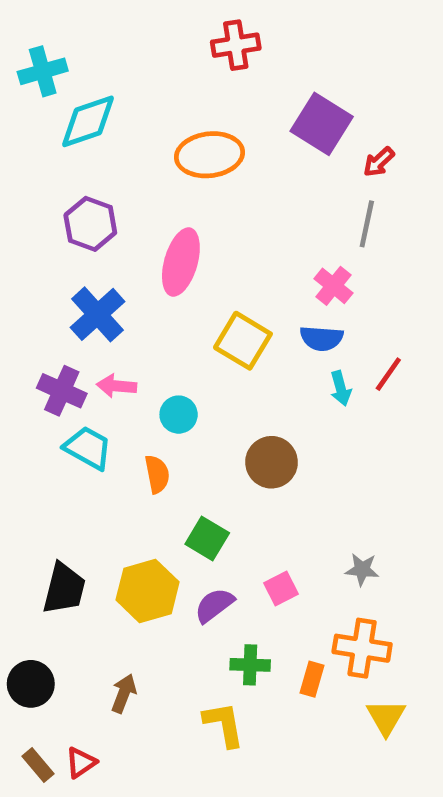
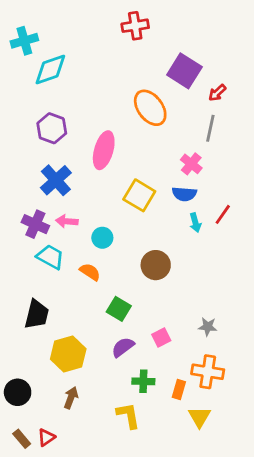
orange ellipse: (210, 155) -> (150, 108), moved, turned 60
orange semicircle: (157, 474) -> (90, 272), turned -45
black trapezoid: (64, 589) -> (37, 314), moved
yellow hexagon: (148, 591) -> (68, 354), moved
yellow triangle: (386, 717) -> (199, 417), moved

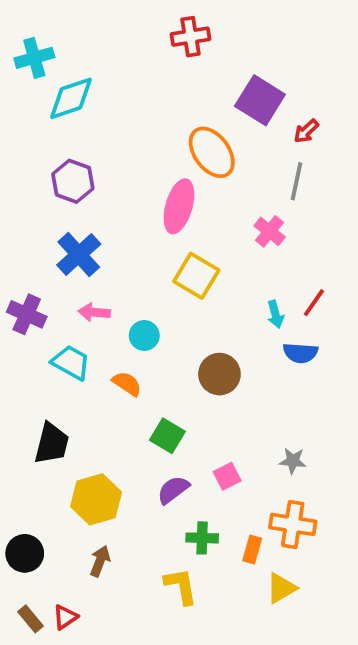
pink ellipse: (104, 150) -> (179, 206), moved
blue semicircle: (184, 194) -> (300, 353), moved
purple cross: (35, 224) -> (27, 314), moved
yellow triangle: (199, 417) -> (281, 588), turned 30

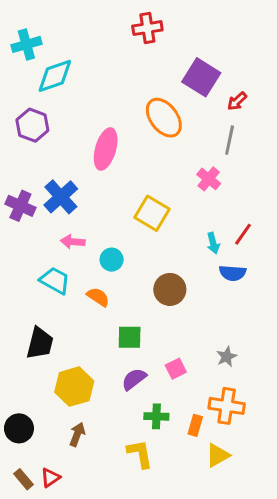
purple hexagon: (73, 181) -> (32, 125), moved
pink ellipse: (179, 206) -> (106, 149), moved
purple cross: (27, 314) -> (20, 206), moved
green square: (167, 436) -> (130, 337), turned -30
gray star: (293, 461) -> (227, 357), turned -30

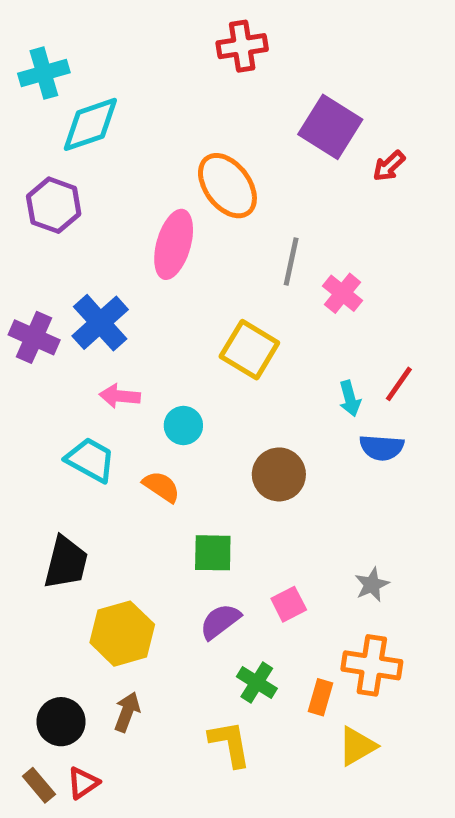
orange ellipse: (164, 118) -> (227, 186), moved
gray line: (230, 140) -> (291, 262), moved
green cross: (156, 416) -> (257, 683), turned 30
black circle: (19, 428) -> (61, 722), moved

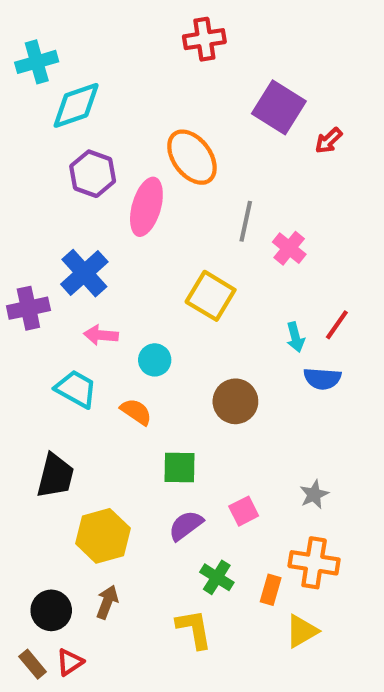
purple hexagon: (54, 205) -> (93, 174), moved
purple cross: (34, 337) -> (28, 308), moved, turned -36

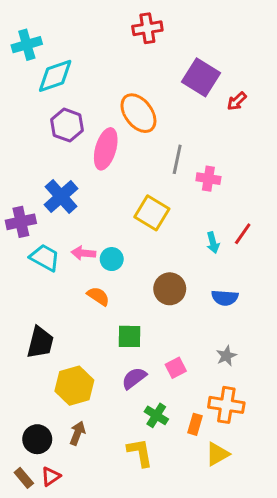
pink cross: (289, 248) -> (208, 179), turned -30
pink arrow: (101, 335) -> (83, 253), moved
blue semicircle: (322, 379) -> (225, 298), moved
cyan trapezoid: (76, 389) -> (45, 258), moved

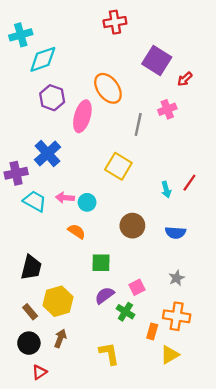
pink cross: (208, 179) -> (167, 109), moved, turned -30
green cross: (156, 415) -> (125, 312), moved
brown rectangle: (24, 478) -> (30, 312), moved

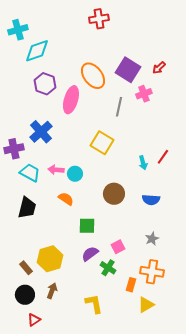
purple square: (157, 60) -> (128, 70), moved
black trapezoid: (31, 267) -> (27, 208), moved

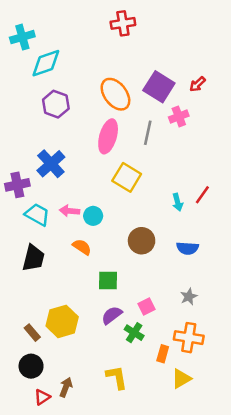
pink ellipse: (71, 100) -> (108, 136), moved
brown arrow: (52, 291) -> (66, 387), moved

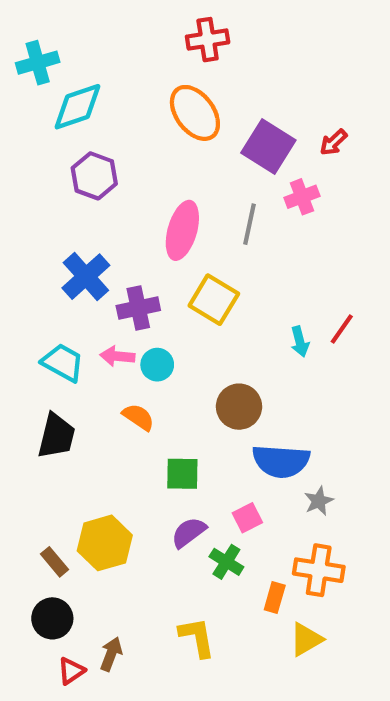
orange ellipse: (115, 94) -> (195, 113), moved
purple cross: (17, 185) -> (138, 308), moved
blue semicircle: (187, 248) -> (281, 461), moved, size x1.5

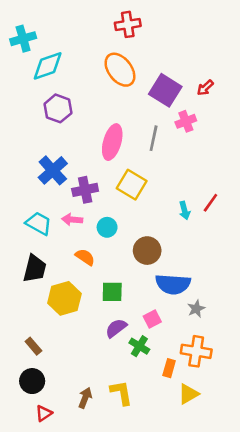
cyan circle: (157, 365) -> (107, 227), moved
yellow hexagon: (105, 543) -> (64, 298), moved
brown arrow: (111, 654) -> (85, 398), moved

